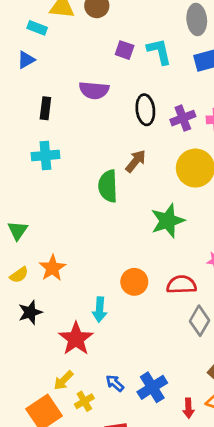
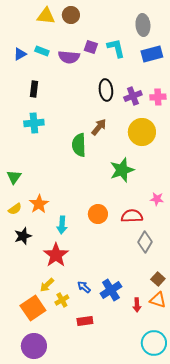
cyan rectangle: (37, 28) -> (42, 51), moved
purple semicircle: (94, 90) -> (69, 57), moved
cyan arrow: (100, 310) -> (62, 225), moved

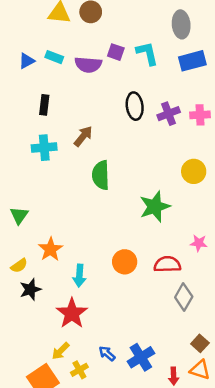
brown arrow: (99, 127) -> (83, 136), moved
yellow circle: (142, 132) -> (194, 171), moved, size x0.7
yellow semicircle: (15, 209) -> (19, 266), moved

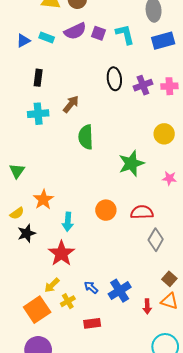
purple semicircle: (88, 65) -> (75, 31), moved, turned -30
pink star: (199, 243) -> (169, 178), moved

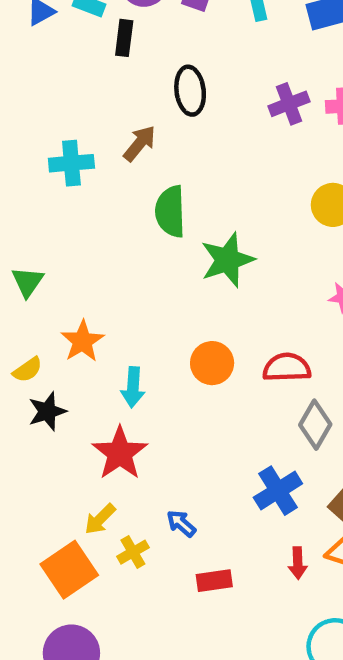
black rectangle: (38, 78) -> (124, 38), moved
black ellipse: (114, 79) -> (190, 91), moved
green star: (131, 163) -> (227, 260), moved
blue cross: (120, 291) -> (278, 491), moved
red rectangle: (92, 323) -> (214, 581), moved

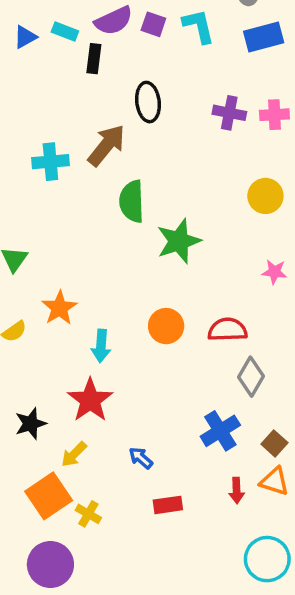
purple cross: (289, 104) -> (229, 113), turned 32
brown arrow: (140, 143) -> (106, 145), size x1.4
black star: (47, 411) -> (31, 424), moved
yellow cross: (133, 552) -> (88, 514), moved, turned -30

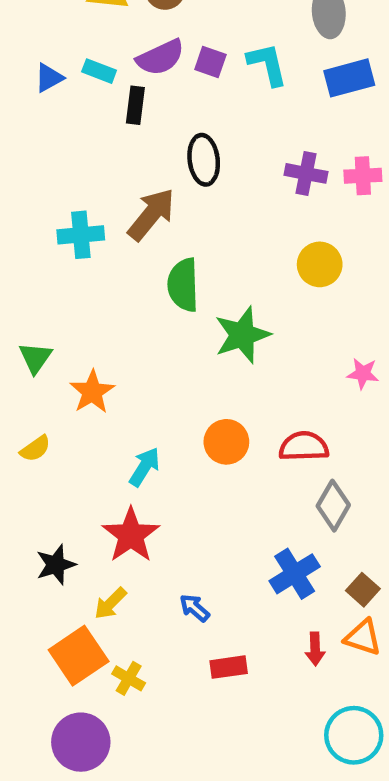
yellow circle: (265, 196) -> (320, 264), moved
orange star: (59, 308) -> (92, 392), moved
cyan arrow: (101, 346) -> (145, 467), turned -152

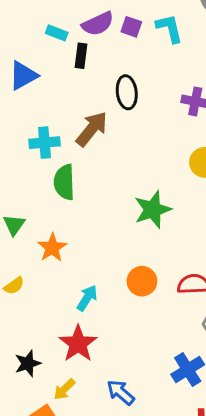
blue triangle: (49, 78) -> (23, 76), moved, size x1.5
green semicircle: (183, 285) -> (64, 182), moved
blue arrow: (195, 608) -> (121, 392), size x1.4

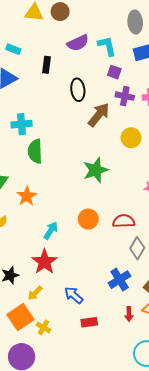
purple semicircle: (98, 24) -> (78, 43), moved
purple square: (131, 27) -> (114, 72), moved
cyan rectangle: (57, 33) -> (13, 49), moved
brown arrow: (92, 129) -> (99, 115), moved

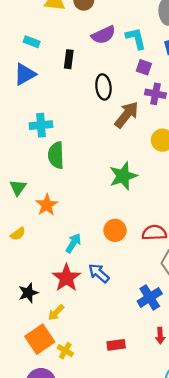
blue arrow: (74, 295) -> (99, 273), moved

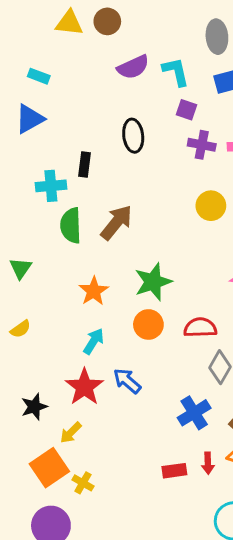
black rectangle: (69, 59) -> (84, 165), moved
brown arrow: (127, 115) -> (116, 222), moved
green star: (123, 176) -> (153, 282), moved
orange star: (47, 205) -> (94, 291), moved
red rectangle: (116, 345) -> (174, 471), moved

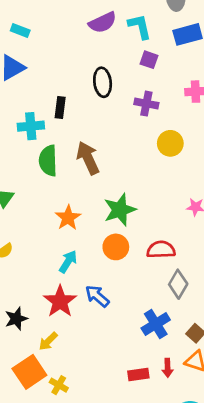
purple cross: (202, 145) -> (146, 104), moved
brown arrow: (116, 222) -> (88, 158), turned -64

